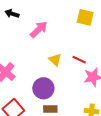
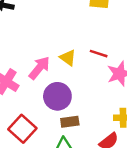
pink arrow: (39, 29) -> (39, 68), moved

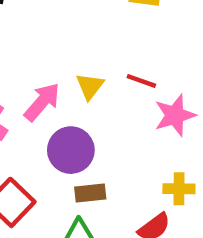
yellow triangle: (68, 58) -> (90, 86), turned 30

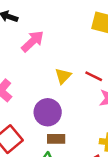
pink arrow: (42, 102) -> (33, 41), moved

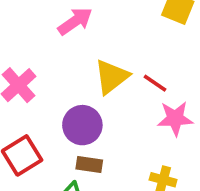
yellow triangle: (63, 76) -> (111, 77), size x1.5

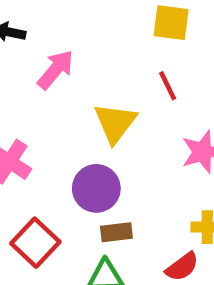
red line: (155, 83) -> (168, 86), moved, turned 45

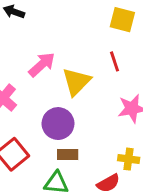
pink arrow: (56, 70) -> (42, 65), moved

